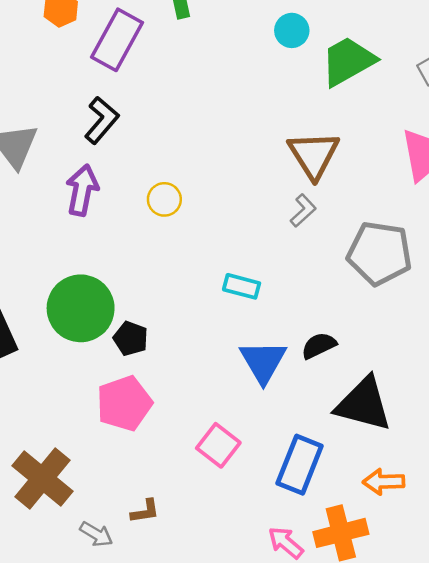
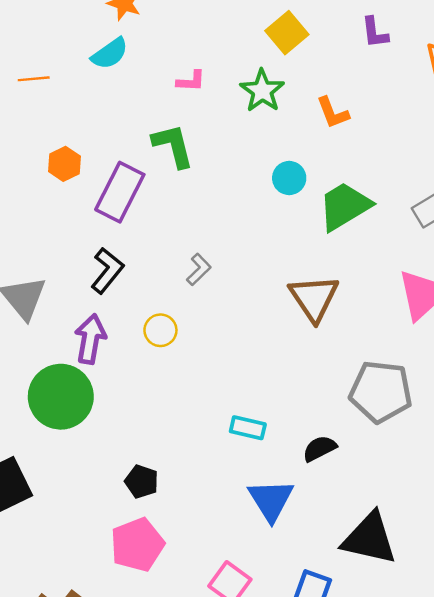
yellow circle: (164, 199) -> (160, 330), moved
gray L-shape: (303, 210) -> (199, 269), moved
green circle: (81, 308) -> (61, 397), moved
black semicircle: (319, 346) -> (320, 448), moved

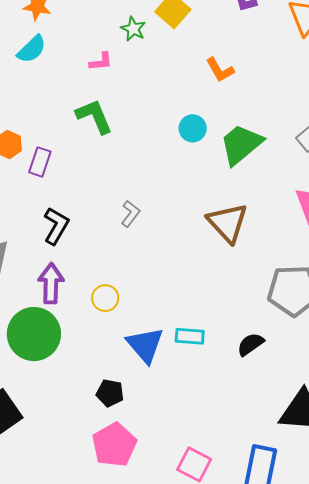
green star: (262, 91) -> (133, 29), moved, size x0.7
purple rectangle: (120, 192) -> (40, 162), moved, size x0.6
yellow circle: (160, 330) -> (105, 298), moved
blue triangle: (271, 500) -> (145, 345), moved

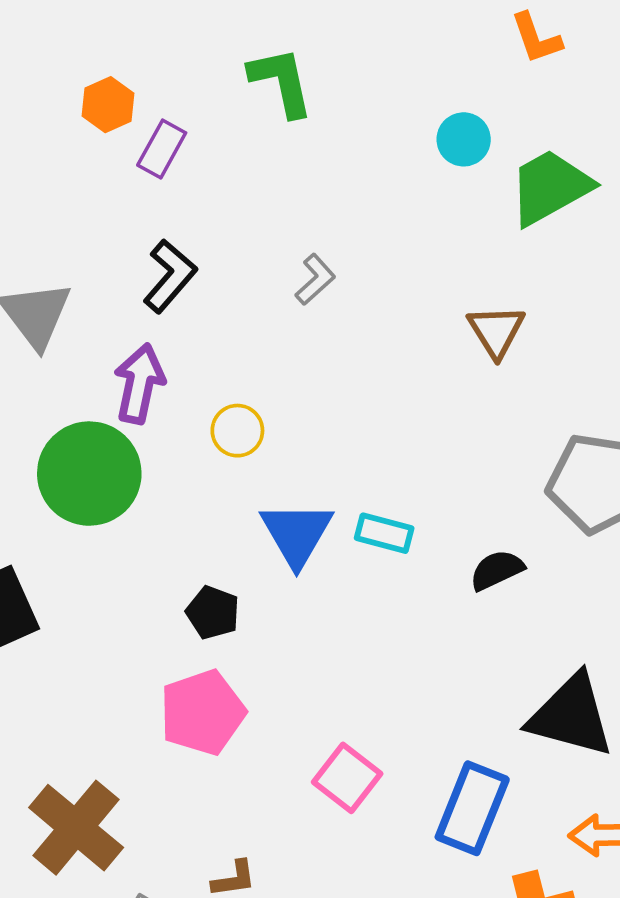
brown triangle: (227, 223) -> (496, 331), size x0.7

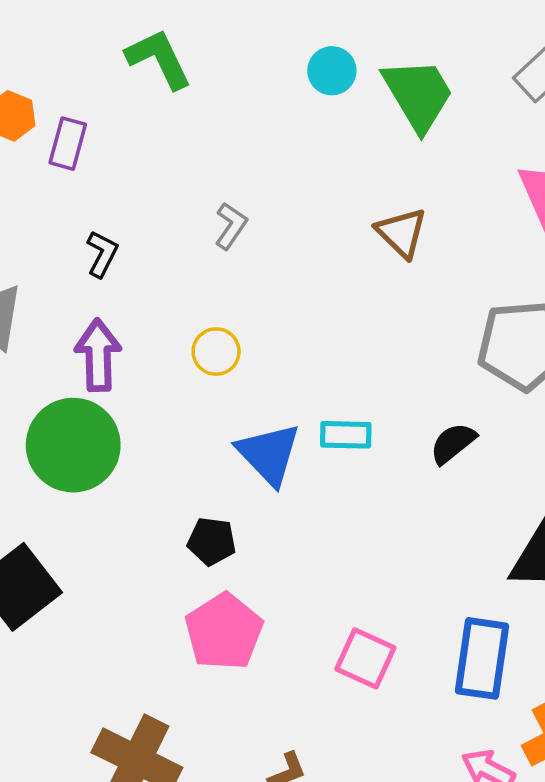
green trapezoid: (550, 187) -> (418, 94), turned 102
black L-shape: (170, 276) -> (102, 254), size x0.7
yellow circle: (237, 431) -> (216, 352), moved

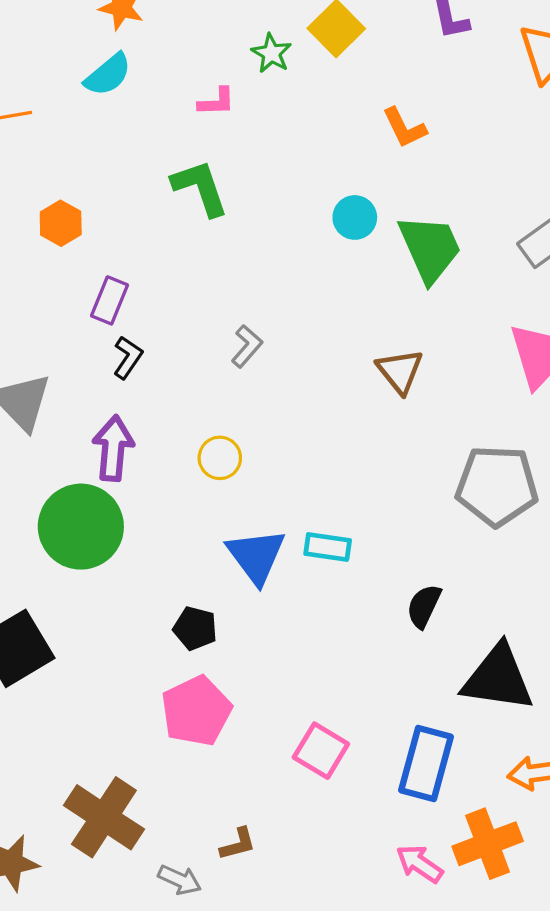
purple rectangle: (68, 144) -> (109, 300), moved
black semicircle: (453, 443) -> (424, 606), moved, turned -33

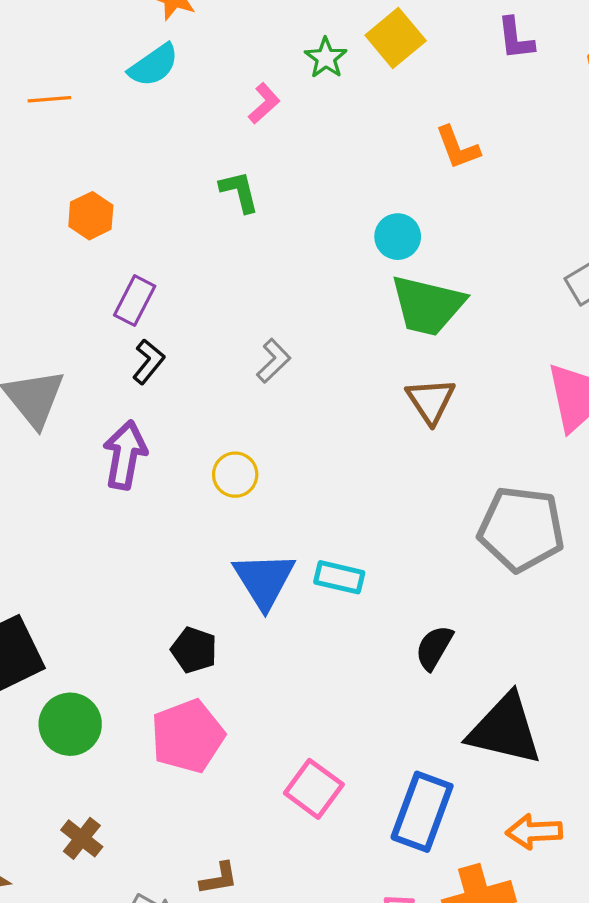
pink L-shape: (216, 102) -> (264, 103), turned -45
green L-shape: (200, 188) -> (239, 192), size x0.7
green trapezoid: (430, 248) -> (428, 305), moved, turned 122
green circle: (81, 527) -> (70, 724), moved, size x0.7
brown cross: (104, 817) -> (82, 838), size x0.5

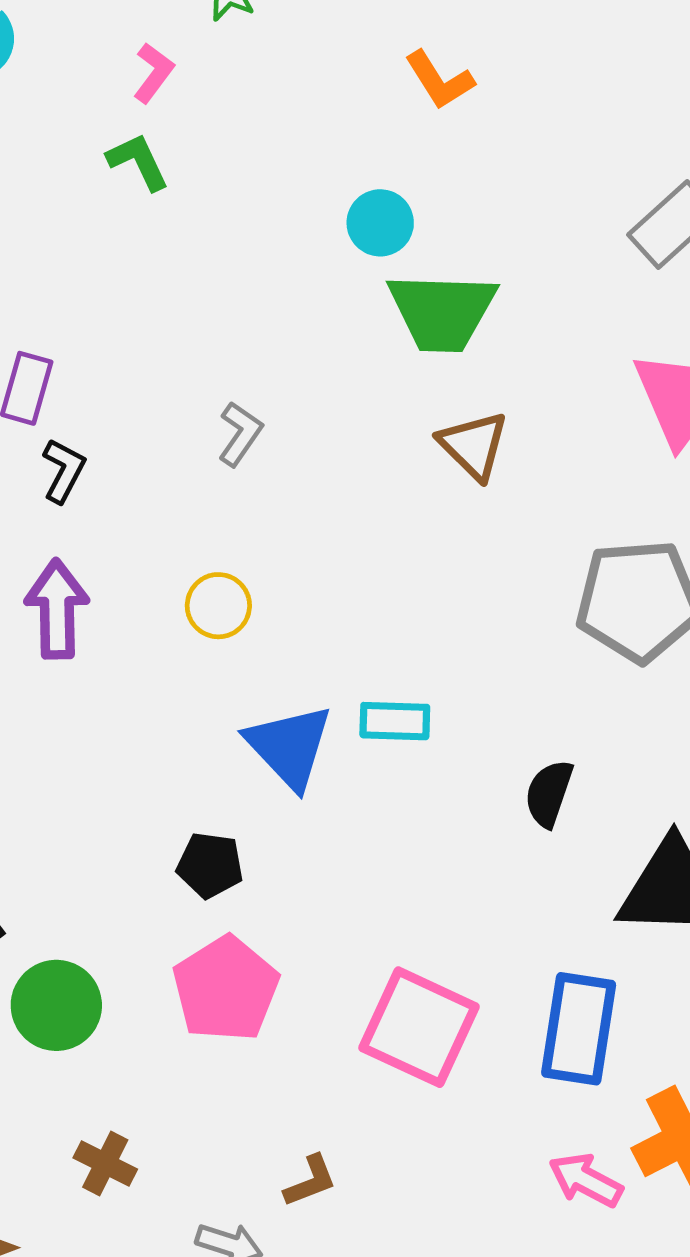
green L-shape: (239, 192) -> (138, 162), moved
pink square: (314, 789) -> (419, 1027), size x1.4

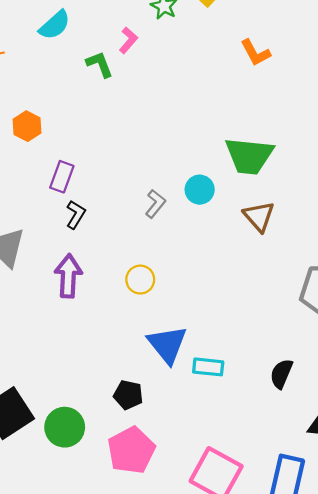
green L-shape: (138, 162) -> (100, 64), moved
cyan circle: (380, 223) -> (200, 190), moved
cyan rectangle: (395, 721) -> (208, 367), moved
green circle: (56, 1005) -> (65, 427), moved

